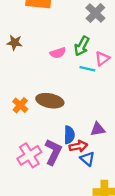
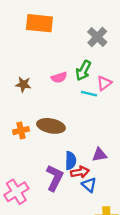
brown star: (15, 43) -> (23, 84), moved
orange cross: (20, 105) -> (21, 131), turned 35
pink cross: (29, 155) -> (16, 192), moved

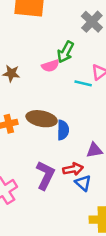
green arrow: (83, 71) -> (65, 52), moved
blue semicircle: (71, 161) -> (63, 130), moved

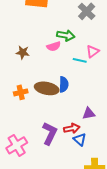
green arrow: (65, 52) -> (66, 35), turned -108
blue semicircle: (63, 130) -> (64, 84), moved

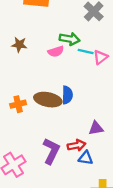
brown star: (23, 52) -> (19, 45), moved
cyan line: (80, 60) -> (86, 51), moved
blue triangle: (80, 139) -> (86, 158), turned -32

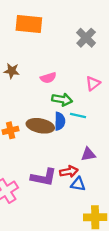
green arrow: (70, 39) -> (62, 99), moved
cyan line: (86, 51) -> (78, 115), moved
purple L-shape: (51, 151) -> (44, 177), turned 75

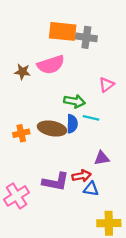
orange rectangle: (29, 24) -> (63, 31), moved
gray cross: (86, 38) -> (86, 37), moved, turned -36
pink semicircle: (48, 78) -> (51, 65), moved, size x1.6

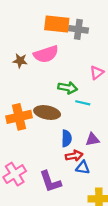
blue semicircle: (72, 124) -> (67, 138), moved
orange cross: (21, 133) -> (19, 117), size x1.6
purple L-shape: (56, 182) -> (50, 182), moved, turned 60

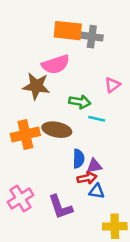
brown star: (20, 61) -> (36, 86), moved, size x1.6
purple triangle: (92, 139) -> (94, 166), moved

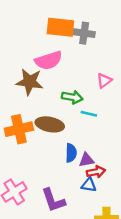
red arrow: (87, 178) -> (96, 172), moved

